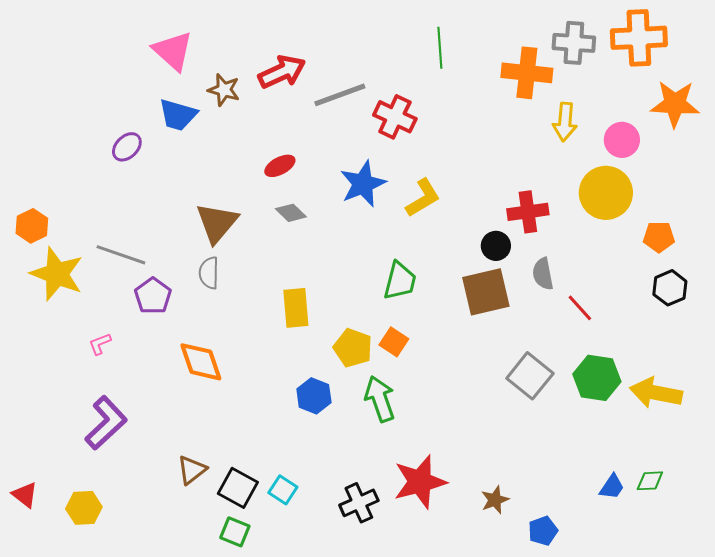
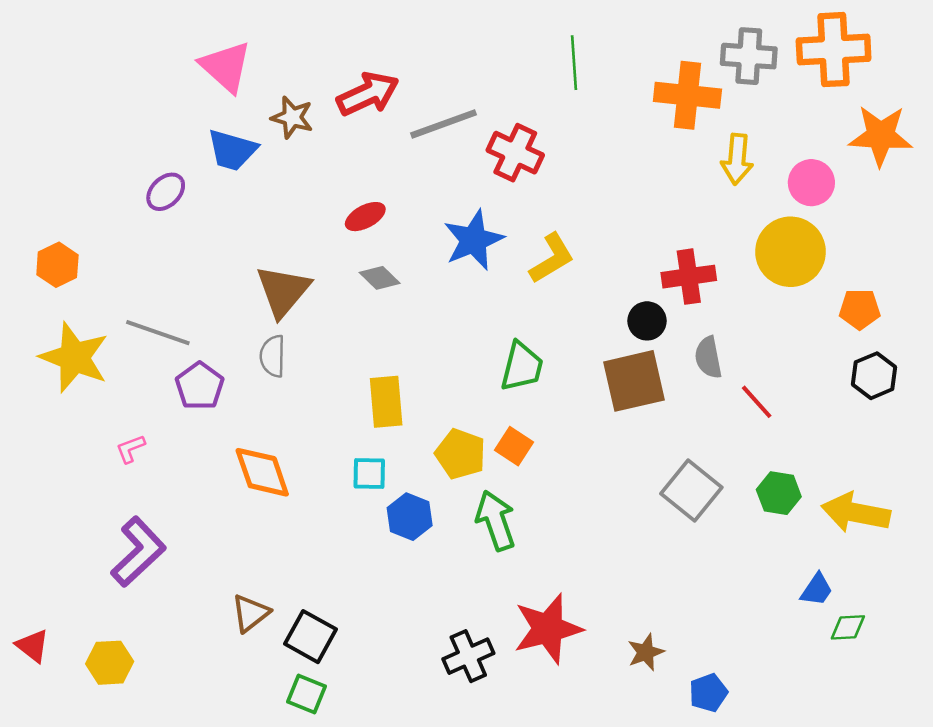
orange hexagon: (32, 226) -> (57, 265), moved
green hexagon: (597, 378) -> (779, 493), size x0.7
blue trapezoid: (612, 487) -> (817, 590), moved
cyan square: (283, 490) -> (369, 474), moved, turned -32

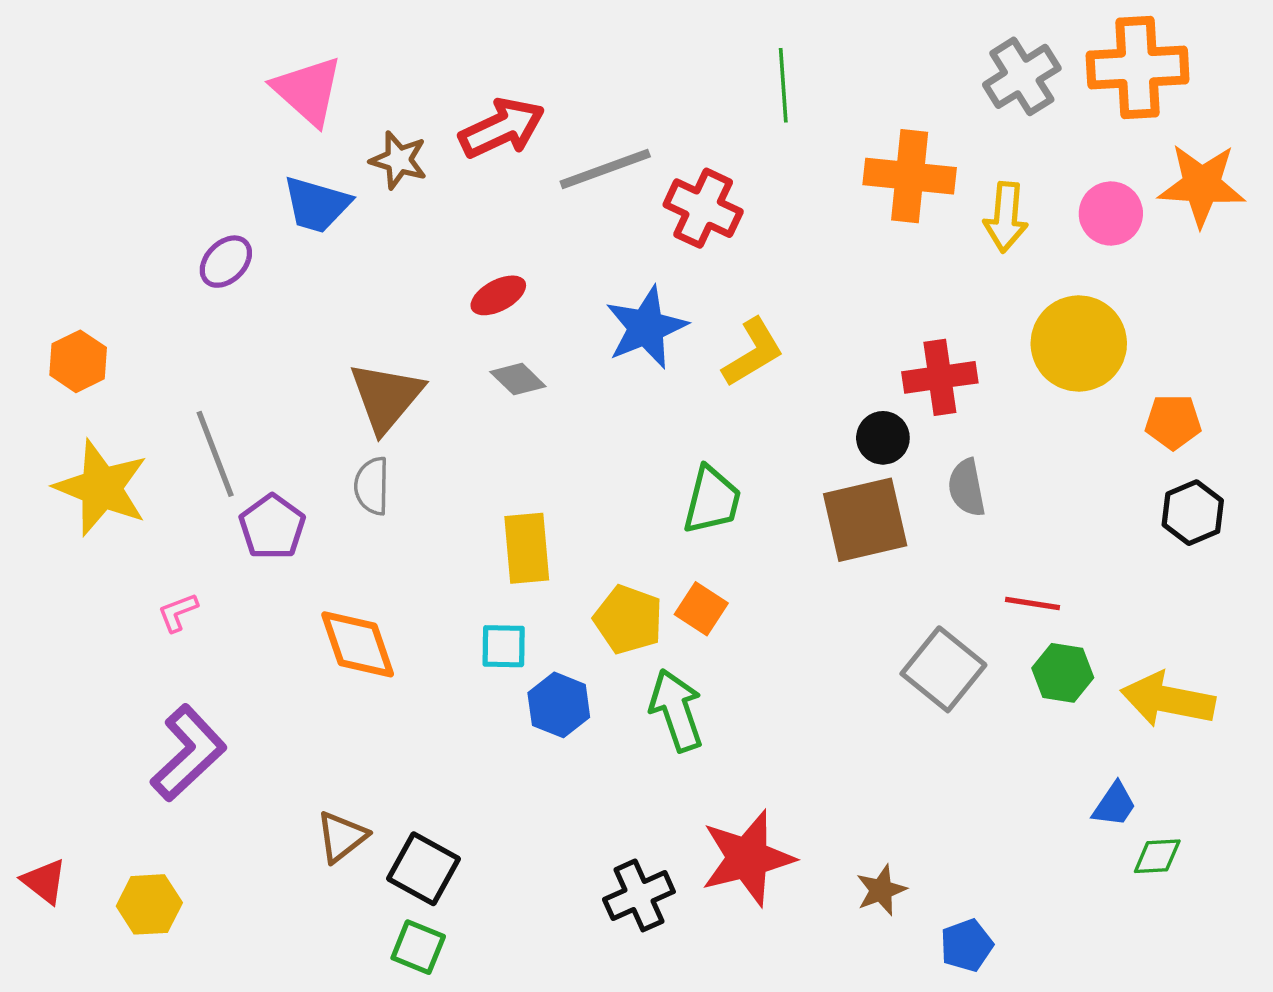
gray cross: (749, 56) -> (1022, 76), turned -36
orange cross: (687, 95) -> (910, 176), moved
pink circle: (811, 183) -> (1111, 214), moved
gray line: (158, 333) -> (215, 454), turned 50
red line: (757, 402) -> (1032, 603), moved, turned -39

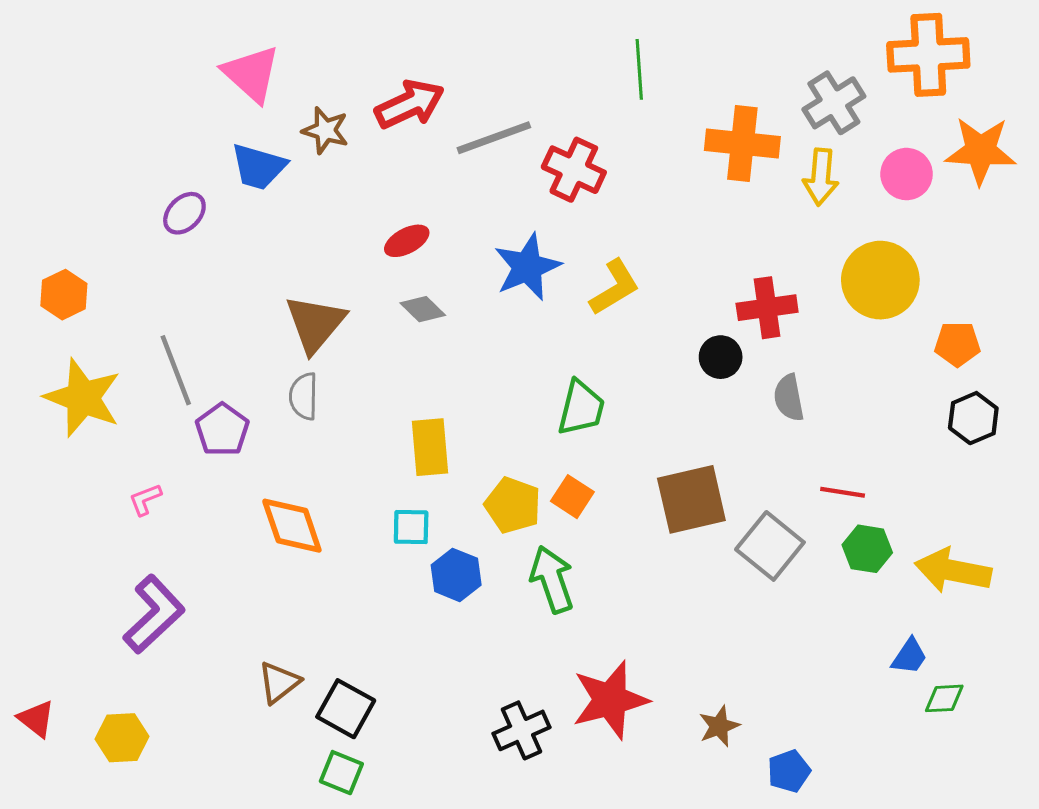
gray cross: (1022, 76) -> (834, 103), moved
brown square: (865, 520) -> (691, 499), moved

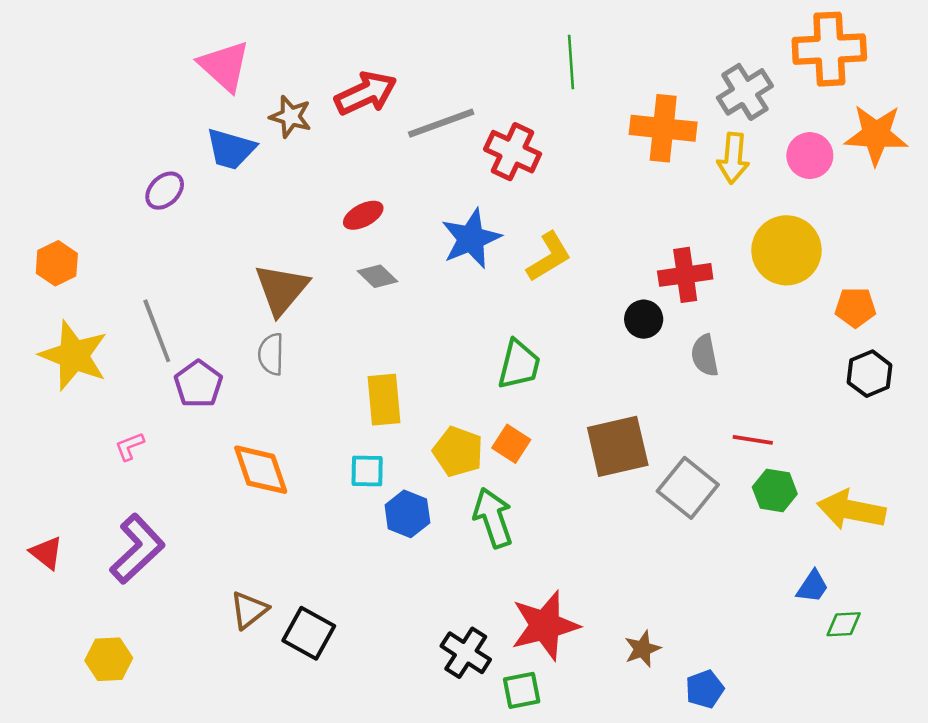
red triangle: (36, 719) -> (46, 553), moved
black cross: (522, 730) -> (466, 653), turned -33
green square: (341, 773) -> (522, 690), moved, turned -33

